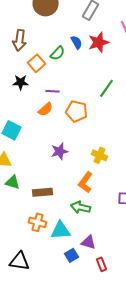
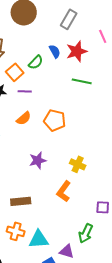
green line: (106, 88) -> (82, 81), moved, turned 66
purple line: (52, 91) -> (25, 91), moved
green arrow: (80, 207) -> (86, 233), moved, turned -78

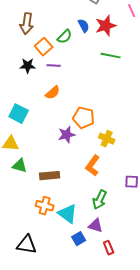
orange pentagon: (55, 120) -> (84, 118), moved
green arrow: (86, 233) -> (100, 200), moved
cyan triangle: (39, 239) -> (68, 214), turned 40

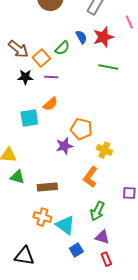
brown arrow: (27, 24) -> (18, 49), moved, turned -60
cyan square: (19, 114) -> (29, 118), moved, turned -36
purple triangle: (96, 226) -> (102, 237), moved

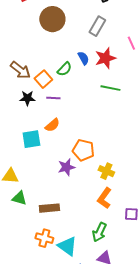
orange L-shape: (90, 177) -> (104, 198), moved

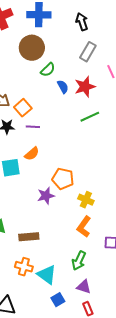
gray rectangle: (97, 26) -> (88, 52), moved
green semicircle: (64, 69) -> (48, 70), moved
green line: (110, 88) -> (90, 117), turned -36

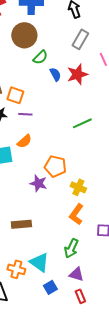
orange square: (23, 108) -> (15, 95), turned -30
green line: (90, 117) -> (82, 123), moved
purple star: (46, 196) -> (38, 183), turned 30
orange cross: (24, 267) -> (16, 269), moved

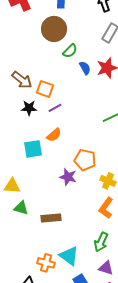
purple line: (25, 114) -> (55, 108), turned -32

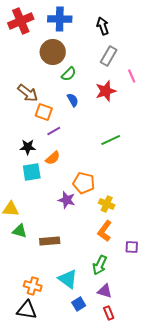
blue semicircle: (85, 68) -> (73, 100), moved
brown arrow: (22, 80) -> (28, 93), moved
black star: (29, 108) -> (28, 147), moved
orange cross: (46, 263) -> (33, 286), moved

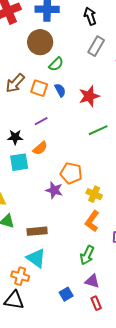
red star: (106, 91) -> (89, 96), moved
brown arrow: (28, 93) -> (15, 83), turned 95
orange square: (44, 112) -> (39, 88), moved
cyan triangle: (68, 279) -> (36, 258), moved

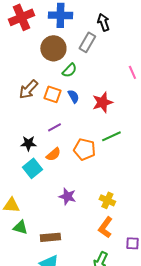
gray rectangle: (96, 46) -> (87, 42), moved
cyan square: (19, 162) -> (32, 168), turned -30
orange pentagon: (71, 173) -> (84, 149), moved

